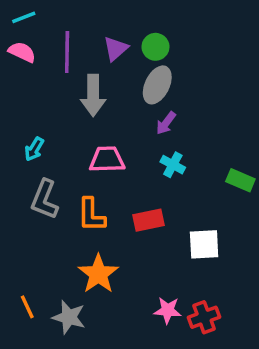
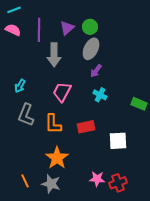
pink trapezoid: (107, 159) -> (62, 92), turned -60
orange line: (27, 307) -> (25, 181), moved
gray star: (69, 317) -> (51, 184), moved

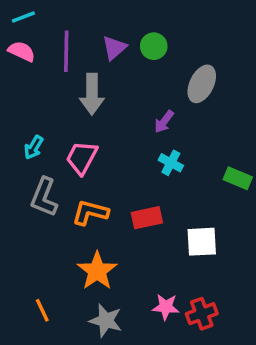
gray ellipse: (91, 49) -> (202, 84), moved
pink trapezoid: (62, 92) -> (82, 158), moved
orange L-shape: (53, 124) -> (90, 213), turned 105
gray star: (51, 184) -> (106, 321), moved

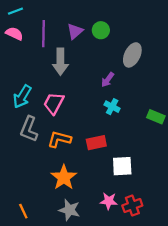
cyan arrow: (34, 147) -> (22, 97), size x1.5
white square: (202, 242) -> (122, 166), moved
orange line: (42, 310) -> (23, 211), moved

